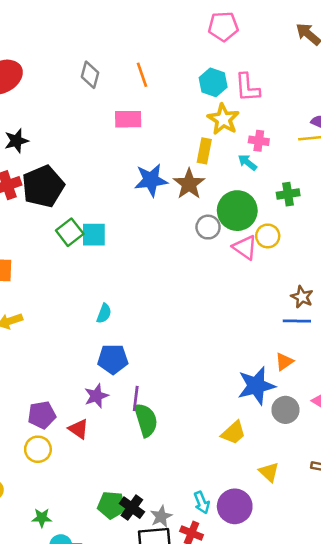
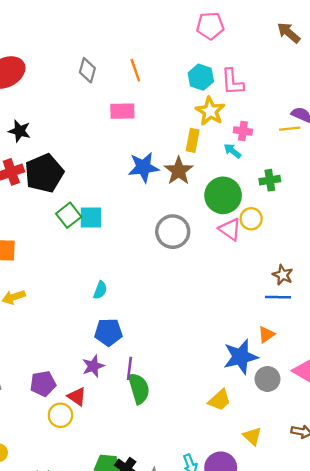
black star: (16, 141) -> (20, 131), turned 30
gray circle: (208, 227) -> (173, 232), moved, size x1.5
yellow circle: (38, 449) -> (60, 415), moved

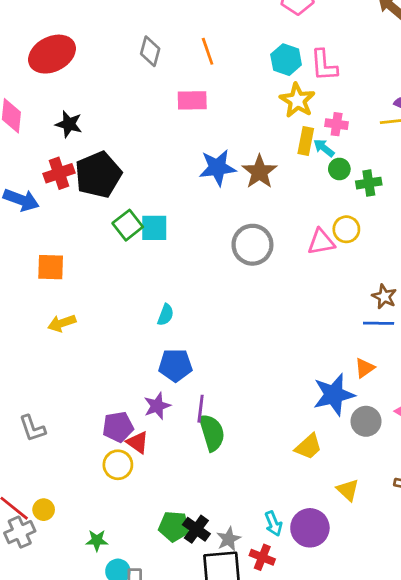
yellow rectangle: (193, 140) -> (306, 141), moved
green circle: (223, 195) -> (339, 169), moved, size x0.5
pink triangle: (230, 229) -> (321, 242), turned -45
purple pentagon: (43, 384) -> (118, 427), moved

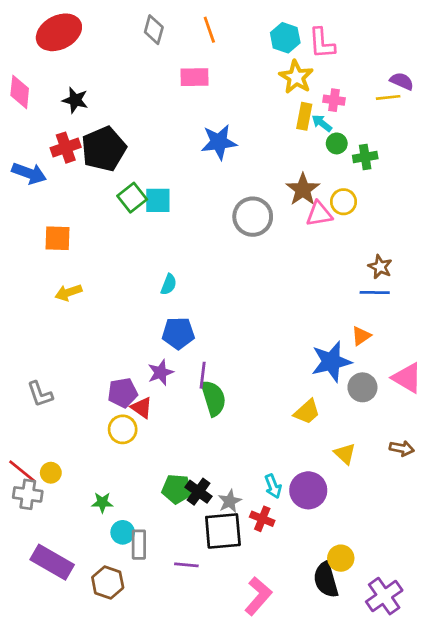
brown star: (259, 172) -> (303, 190), moved
gray cross: (20, 532) -> (28, 494), turned 32

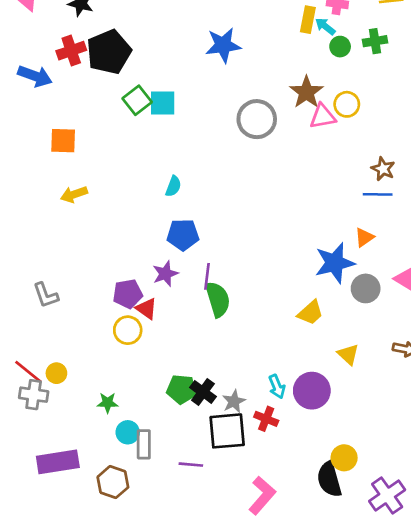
green cross: (365, 157) -> (375, 41), moved
purple rectangle: (52, 562) -> (58, 462), turned -39

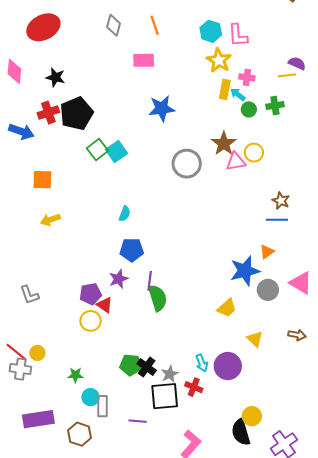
cyan square: (163, 103) -> (117, 152), turned -35

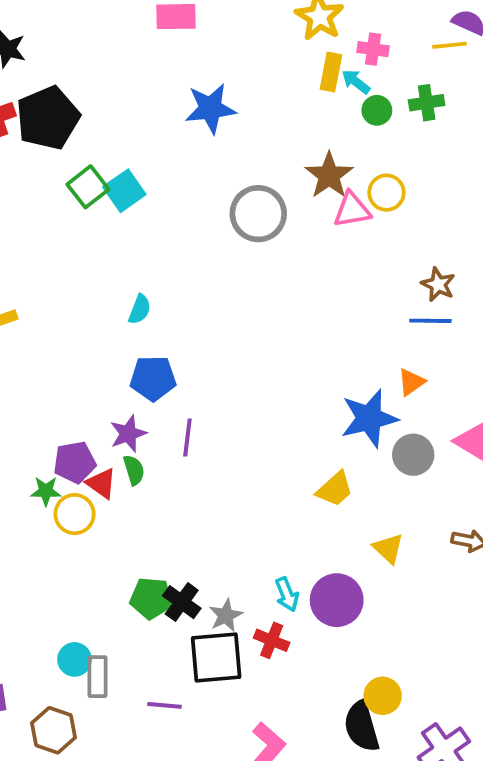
green semicircle: (158, 298) -> (134, 470), moved, size x0.6
green star: (75, 375) -> (46, 491), moved

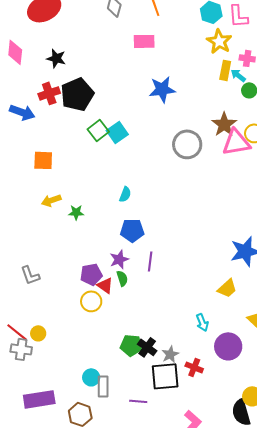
pink triangle: (352, 210) -> (236, 142), size x1.4
green star: (46, 491) -> (76, 212), moved
cyan arrow: (287, 594) -> (202, 322), moved

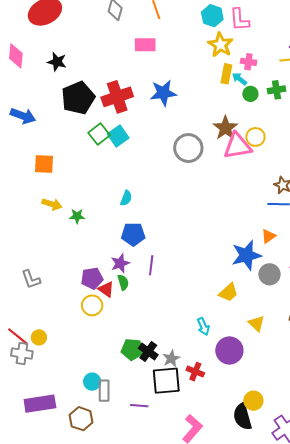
red cross: (49, 93) -> (117, 97), moved, size x1.4
yellow arrow: (51, 200) -> (52, 204), turned -144

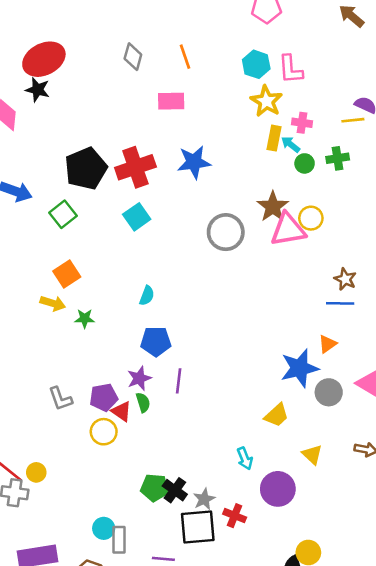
black star: (57, 62) -> (38, 90), moved
green square: (99, 134) -> (63, 214), moved
orange square: (44, 164) -> (67, 274), moved, turned -35
gray L-shape: (31, 279) -> (60, 399), moved

